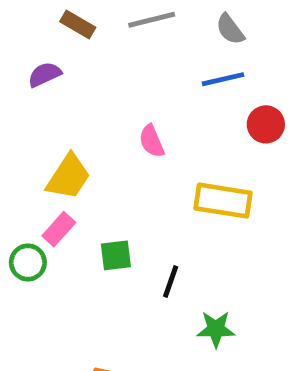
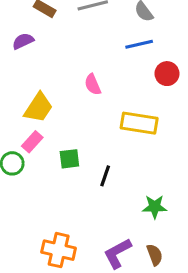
green star: (216, 329) -> (155, 207), moved

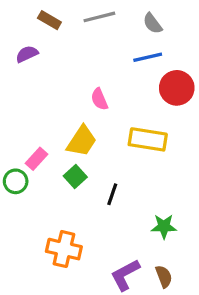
red circle: (167, 74) -> (177, 88), size x1.4
yellow trapezoid: (38, 108) -> (82, 141), moved
green square: (69, 159) -> (75, 177), turned -35
orange cross: (59, 250) -> (64, 249), moved

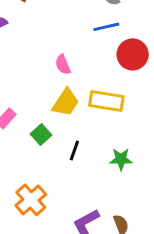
yellow trapezoid: (82, 141) -> (66, 102), moved
green star: (164, 226) -> (121, 159), moved
orange cross: (64, 249) -> (31, 200), turned 36

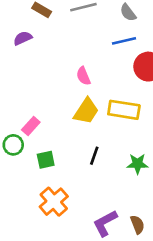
green square: (41, 134) -> (46, 160), moved, turned 30

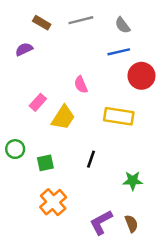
yellow trapezoid: (86, 111) -> (63, 117), moved
pink rectangle: (31, 126) -> (38, 102), moved
green star: (137, 164) -> (133, 181), moved

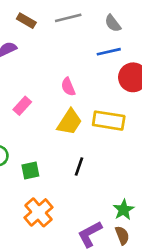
yellow trapezoid: (63, 117) -> (70, 122), moved
green star: (133, 181) -> (124, 210), moved, turned -30

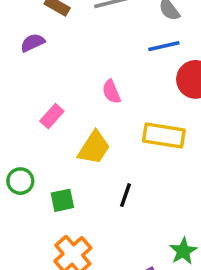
yellow trapezoid: (70, 122) -> (94, 148), moved

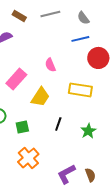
pink rectangle: (52, 116) -> (16, 79), size x1.5
green star: (183, 251) -> (88, 131), moved

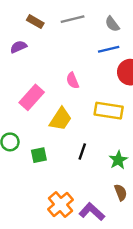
orange cross: (28, 158) -> (61, 204), moved
purple L-shape: (66, 174) -> (92, 212), turned 70
brown semicircle: (90, 175) -> (121, 192), moved

